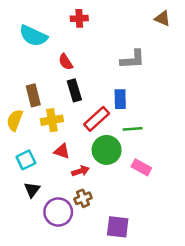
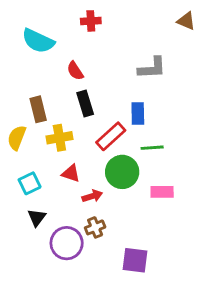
pink rectangle: (141, 167) -> (162, 192), turned -30

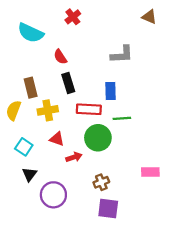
red cross: (91, 21) -> (73, 17), turned -35
red rectangle: (111, 136) -> (89, 109), turned 45
cyan square: (30, 183) -> (24, 147), turned -30
pink rectangle: (162, 192) -> (150, 172), moved
brown cross: (95, 227) -> (101, 182), moved

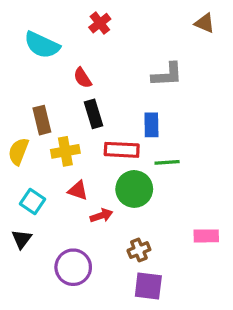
black triangle: (29, 174) -> (22, 239), moved

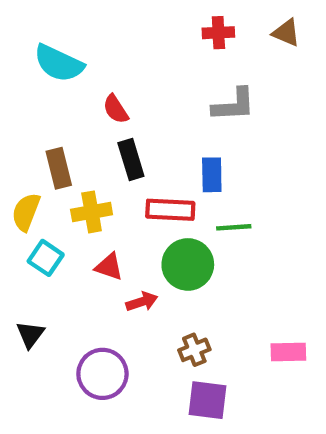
red cross: (100, 23) -> (218, 33), moved, turned 35
cyan square: (32, 202) -> (46, 258), moved
pink rectangle: (206, 236) -> (288, 352), moved

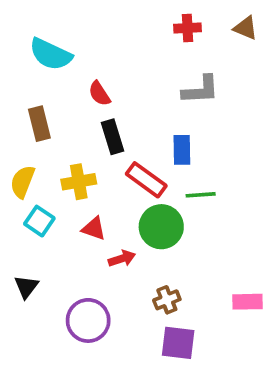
brown rectangle: (59, 168) -> (39, 124), moved
red rectangle: (170, 210) -> (146, 180), turned 33

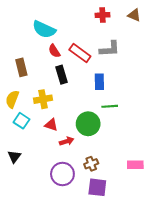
cyan semicircle: (51, 54) -> (44, 29), moved
red rectangle: (146, 180) -> (80, 53), moved
purple circle: (88, 320) -> (62, 174), moved

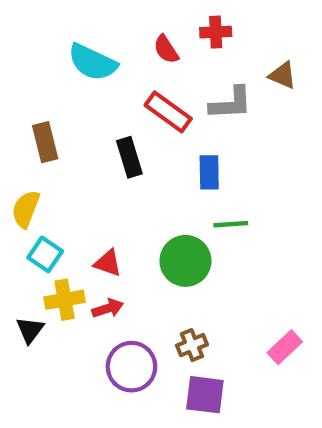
brown triangle: (134, 15) -> (283, 75), moved
red semicircle: (54, 51) -> (166, 49), moved
yellow cross: (43, 99) -> (65, 300), moved
red arrow: (67, 141) -> (108, 308), moved
pink rectangle: (135, 165) -> (285, 347), turned -42

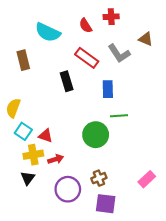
gray L-shape: (231, 103) -> (119, 53), turned 60
brown rectangle: (45, 142) -> (23, 60), moved
red triangle: (108, 263) -> (46, 136), moved
black triangle: (30, 330) -> (28, 178), moved

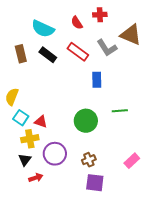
brown triangle: (146, 39) -> (131, 35), size x1.6
black rectangle: (67, 81) -> (48, 55), moved, turned -36
green line: (119, 116) -> (120, 111), moved
red arrow: (56, 159) -> (36, 178), moved
purple circle: (68, 189) -> (55, 154), moved

